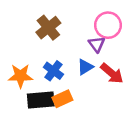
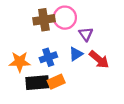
pink circle: (108, 25) -> (65, 18), moved
brown cross: (48, 28) -> (44, 20), turned 30
blue cross: (53, 71) -> (48, 57), turned 35

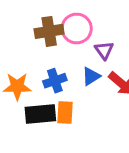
orange rectangle: (56, 82) -> (65, 113), turned -63

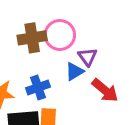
blue triangle: (91, 76) -> (74, 71), moved

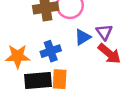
purple triangle: (88, 57) -> (104, 32), moved

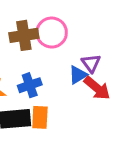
blue triangle: (83, 37) -> (78, 75), moved

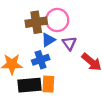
purple triangle: (91, 63) -> (69, 43), moved
blue triangle: (78, 75) -> (48, 40), moved

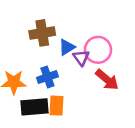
pink circle: (57, 20) -> (98, 50), moved
blue triangle: (48, 40) -> (67, 47), moved

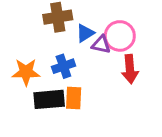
purple triangle: (81, 58) -> (101, 45), turned -42
red arrow: (107, 80) -> (130, 69), turned 45

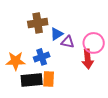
pink circle: (120, 36) -> (94, 43), moved

